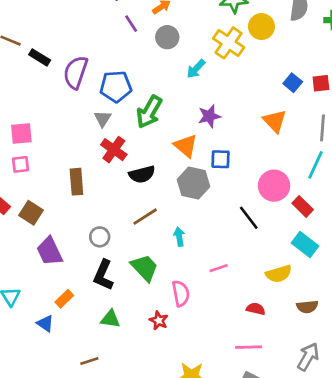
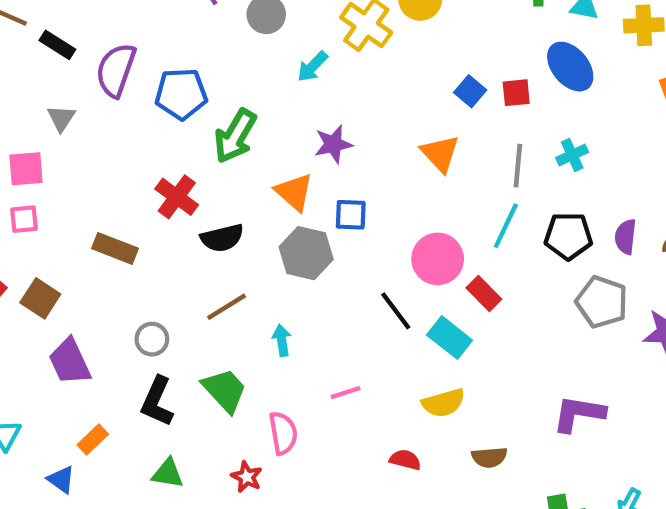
gray triangle: (103, 119) -> (61, 118), moved
brown rectangle: (76, 182) -> (115, 248), turned -65
cyan rectangle: (305, 244) -> (450, 338), moved

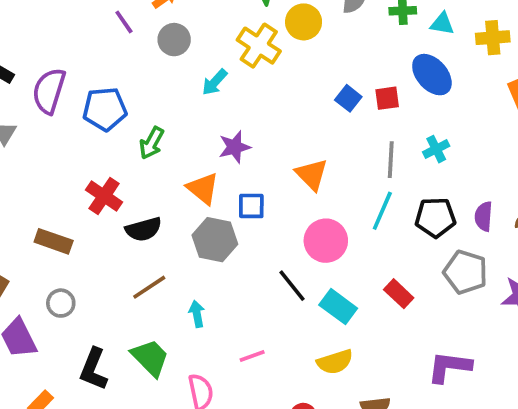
green arrow: (235, 136) -> (152, 143), size x0.7
orange triangle: (440, 153) -> (312, 175), moved
red rectangle: (484, 293) -> (399, 294), moved
gray circle: (152, 339) -> (61, 303), moved

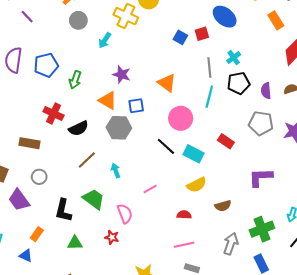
purple line: (124, 22) -> (27, 17), moved
purple star: (235, 147) -> (122, 75), turned -30
black pentagon: (435, 217) -> (238, 83), moved

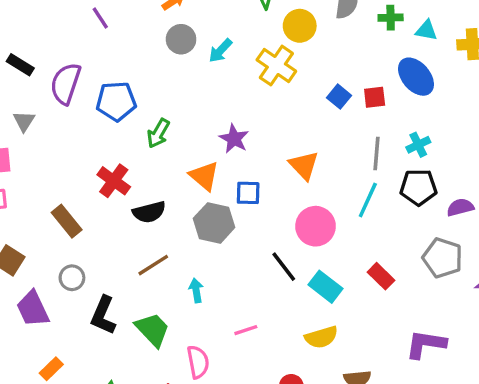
yellow cross: (126, 16) -> (276, 66), moved
cyan arrow: (105, 40) -> (220, 51), moved
purple semicircle: (266, 91) -> (460, 207), turned 70
brown rectangle: (30, 143) -> (67, 221), turned 30
black L-shape: (63, 210) -> (103, 315), moved

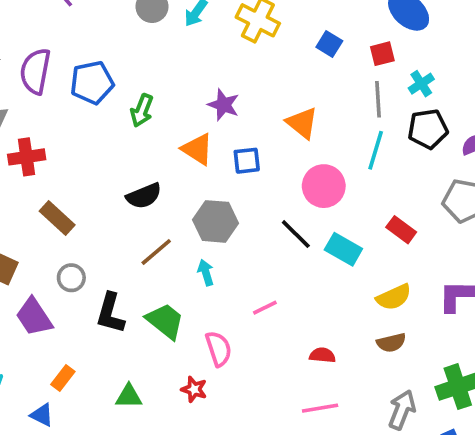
red square: (375, 97) -> (382, 54), moved
red cross: (114, 181) -> (27, 157), moved, turned -36
gray hexagon: (214, 223) -> (215, 221), moved
yellow semicircle: (321, 337) -> (394, 297), moved

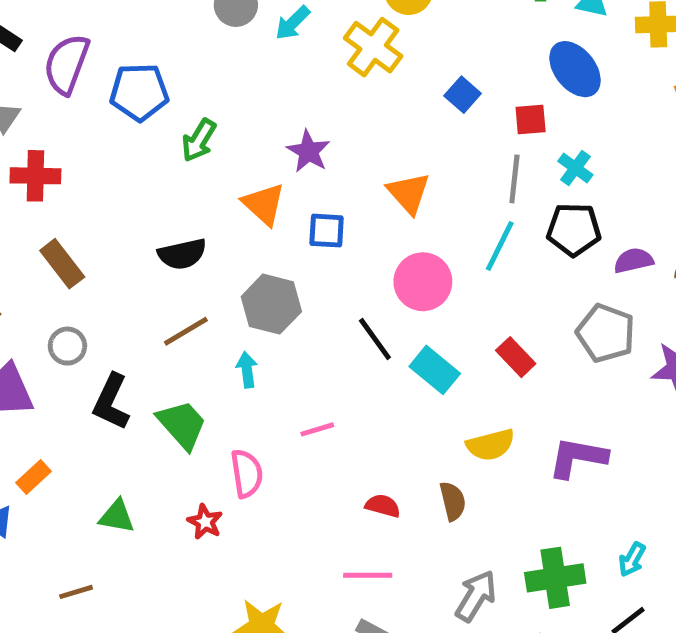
cyan cross: (421, 84) -> (575, 168), turned -30
brown semicircle: (391, 343) -> (453, 501), moved, turned -100

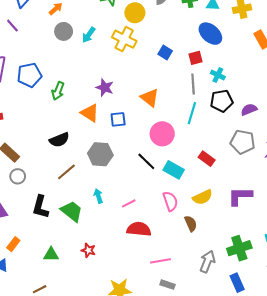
gray circle: (67, 346) -> (18, 176), moved
cyan arrow: (247, 370) -> (98, 196), moved
pink semicircle: (247, 474) -> (170, 201), moved
red semicircle: (383, 506) -> (139, 229), moved, size x1.6

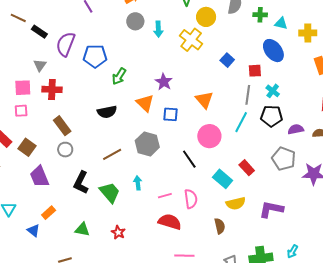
cyan arrow: (89, 35) -> (158, 29), turned -49
black semicircle: (59, 140) -> (107, 112), moved
cyan rectangle: (174, 170) -> (223, 179), moved
pink semicircle: (170, 201) -> (191, 199), moved

